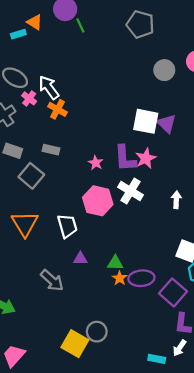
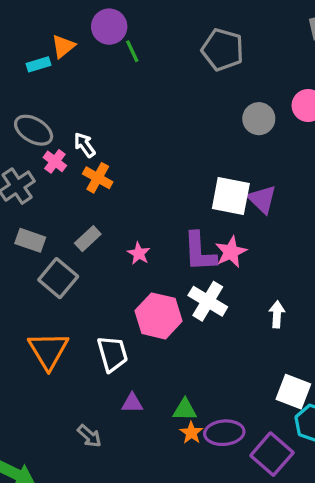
orange triangle: (35, 22) -> (63, 46), turned 49
white arrow: (49, 88) -> (85, 145), size x0.7
gray rectangle: (51, 150) -> (88, 239), turned -56
pink star: (96, 163) -> (139, 253), moved
gray arrow: (52, 280) -> (89, 436), size x0.7

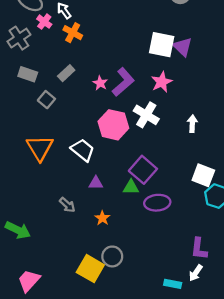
purple L-shape: (200, 252) -> (123, 82), moved, turned -128
gray square: (58, 278) -> (46, 100), size x0.7
white trapezoid: (112, 354) -> (83, 150), turned -35
orange star: (191, 433) -> (102, 218), moved
purple square: (272, 454) -> (143, 170), moved

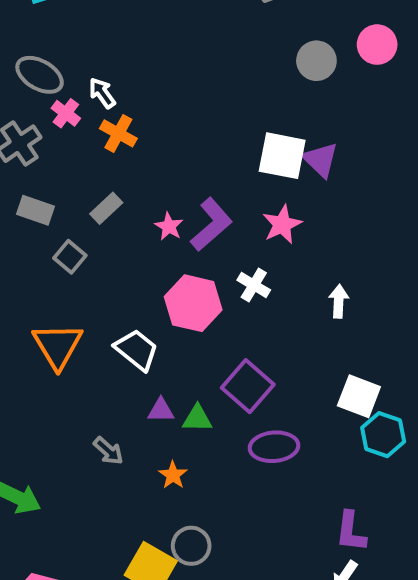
white cross: (146, 115) -> (254, 285), size x0.7
green triangle: (131, 187) -> (197, 418), moved

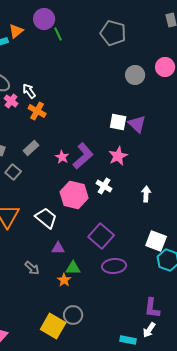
white square: (282, 156) -> (118, 122), size x0.7
green triangle: (197, 418) -> (73, 268), moved

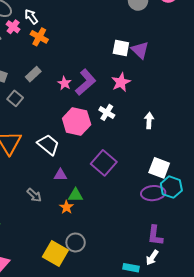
purple ellipse: (114, 266) -> (153, 193), moved

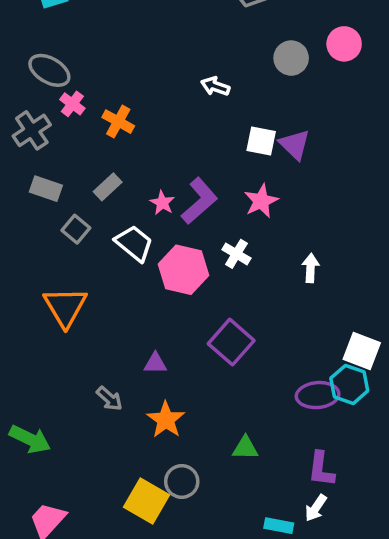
white arrow: (31, 17) -> (215, 86), moved, turned -35
white trapezoid: (48, 145) -> (134, 243), moved
white square: (159, 168) -> (362, 351), moved
green triangle: (76, 195) -> (245, 448), moved
orange star: (66, 207) -> (166, 420), size x1.5

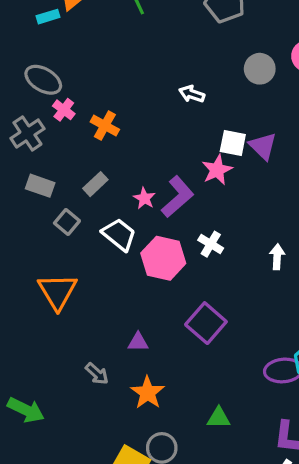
pink star: (261, 201) -> (217, 170), moved

